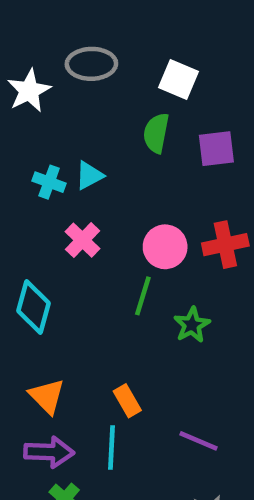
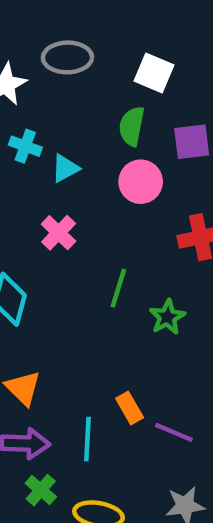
cyan cross: (49, 182) -> (25, 146), moved
pink circle: (165, 247) -> (141, 182), moved
orange rectangle: (127, 401) -> (130, 408), moved

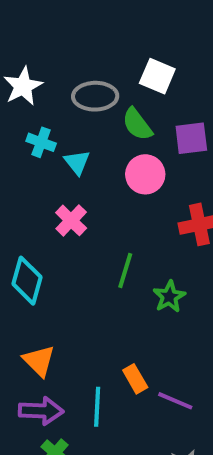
gray ellipse: (67, 57) -> (95, 96), moved
green semicircle: (132, 126) -> (137, 124), turned -48
cyan triangle: (65, 168) -> (77, 162), turned -40

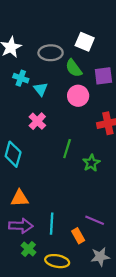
orange triangle: (39, 361) -> (20, 198), turned -48
orange rectangle: (135, 379) -> (78, 236), moved

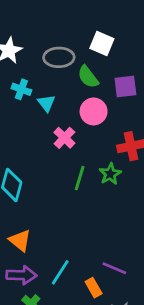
pink cross: (37, 121) -> (64, 138), moved
green star: (91, 163) -> (110, 174), moved
orange triangle: (20, 198) -> (20, 240), turned 42
cyan line: (52, 224) -> (60, 272), turned 30

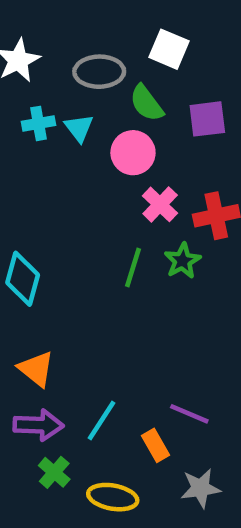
cyan cross: (21, 89) -> (38, 123), turned -30
cyan triangle: (46, 103) -> (79, 128), moved
pink circle: (94, 111) -> (133, 153), moved
pink cross: (64, 138) -> (160, 204), moved

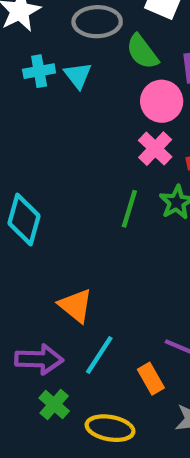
pink circle: (133, 153) -> (162, 101), moved
orange triangle: (36, 369) -> (76, 306), moved

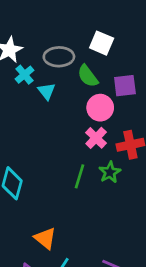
cyan cross: (39, 71) -> (25, 75), moved, turned -30

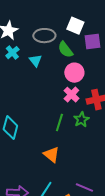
cyan cross: (25, 75) -> (12, 53), moved
purple square: (125, 86) -> (92, 42), moved
orange triangle: (45, 238) -> (51, 155), moved

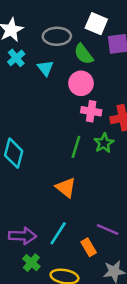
pink circle: (74, 73) -> (81, 83), moved
pink cross: (71, 95) -> (91, 111), turned -35

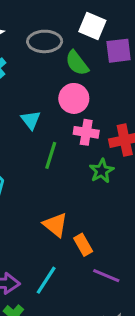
cyan triangle: (45, 68) -> (31, 120), moved
green line: (76, 147) -> (51, 155), moved
orange rectangle: (89, 247) -> (83, 245), moved

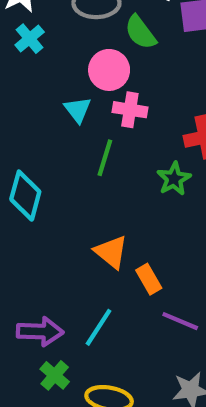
pink circle: (74, 98) -> (109, 70), moved
pink cross: (86, 132) -> (130, 110), moved

